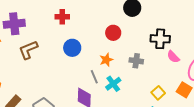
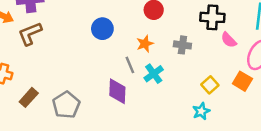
brown L-shape: (28, 50) -> (30, 34), moved

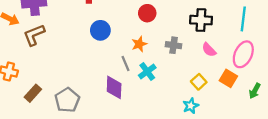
pink semicircle: (229, 40) -> (209, 50), moved

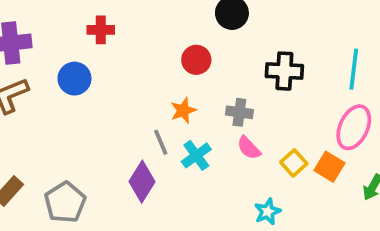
blue circle: (100, 30) -> (74, 79), moved
pink semicircle: (209, 50) -> (249, 148), moved
yellow square: (199, 82) -> (294, 163), moved
purple diamond: (114, 87) -> (142, 182), turned 30

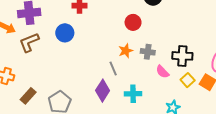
black cross: (284, 71) -> (182, 56), moved
gray cross: (239, 112) -> (148, 52), moved
cyan cross: (196, 155) -> (133, 94), moved, turned 35

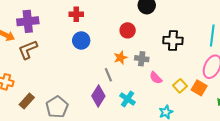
blue circle: (65, 33) -> (81, 41), moved
black cross: (182, 56) -> (173, 41), moved
cyan cross: (133, 94) -> (128, 99), turned 35

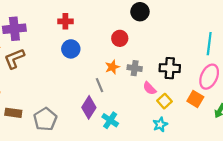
black cross: (173, 41) -> (170, 68), moved
yellow square: (180, 86) -> (164, 101), moved
cyan cross: (128, 99) -> (110, 120), moved
brown rectangle: (27, 101) -> (13, 113), turned 56

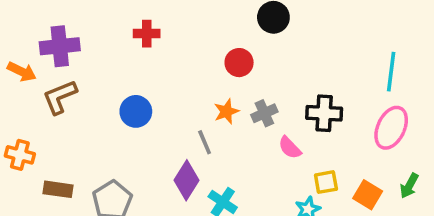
blue circle: (71, 49) -> (136, 111), moved
gray cross: (135, 68) -> (264, 113), turned -32
orange square: (195, 99) -> (368, 195), moved
yellow square: (164, 101) -> (326, 182), moved, turned 32

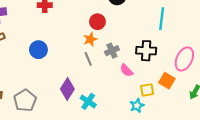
cyan line: (391, 72) -> (162, 19), moved
orange star: (226, 111) -> (90, 39), moved
gray line: (205, 142) -> (88, 59), moved
orange square: (368, 195) -> (167, 81), moved

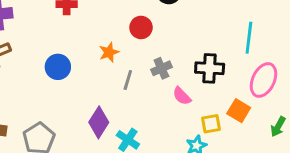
cyan line: (162, 19) -> (249, 38), moved
orange star: (90, 39) -> (109, 52), moved
gray line: (88, 59) -> (128, 80), turned 40

